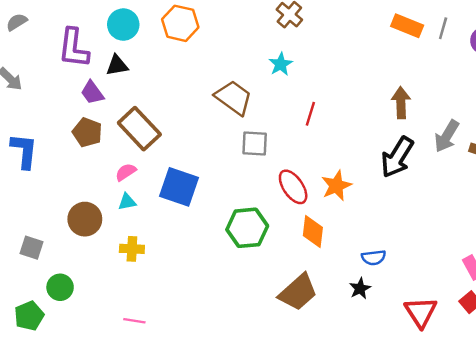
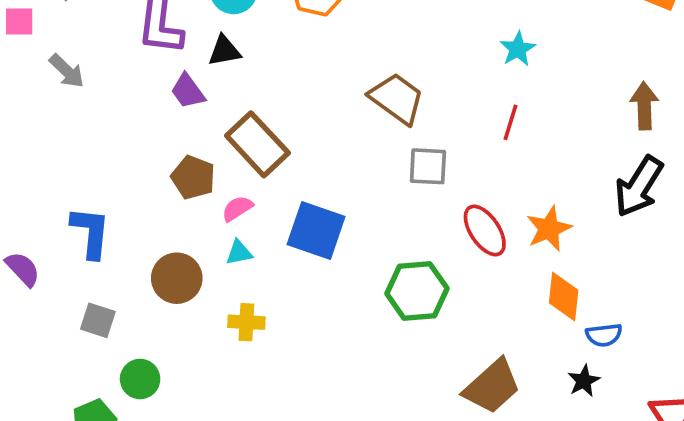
cyan star: (281, 64) -> (518, 49), moved
brown pentagon: (87, 132) -> (193, 177), moved
blue L-shape: (24, 151) -> (91, 232), moved
orange diamond: (313, 231) -> (564, 297), moved

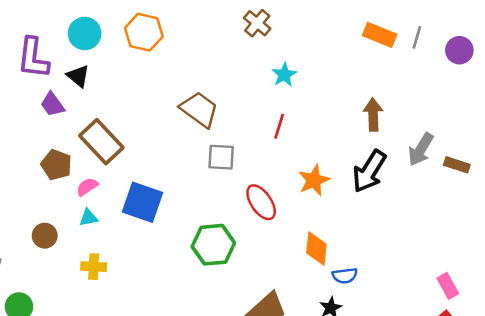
black triangle: (224, 51) -> (78, 76), turned 50
orange star: (549, 229) -> (314, 180), moved
brown circle: (177, 278) -> (45, 236), size x0.7

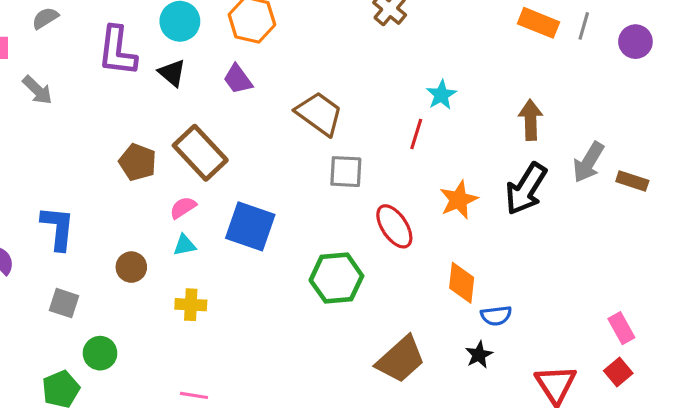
cyan star: (284, 75) -> (441, 95), moved
purple trapezoid: (52, 104) -> (238, 79), moved
brown pentagon: (56, 165) -> (138, 162), moved

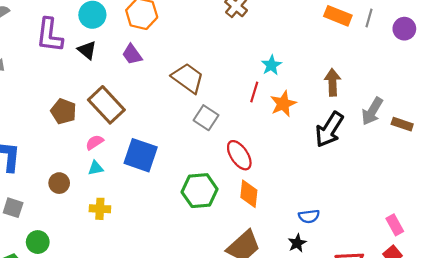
gray square: (346, 172) -> (206, 118), turned 30
orange star: (459, 200) -> (283, 104), moved
orange diamond: (462, 283) -> (249, 194), moved

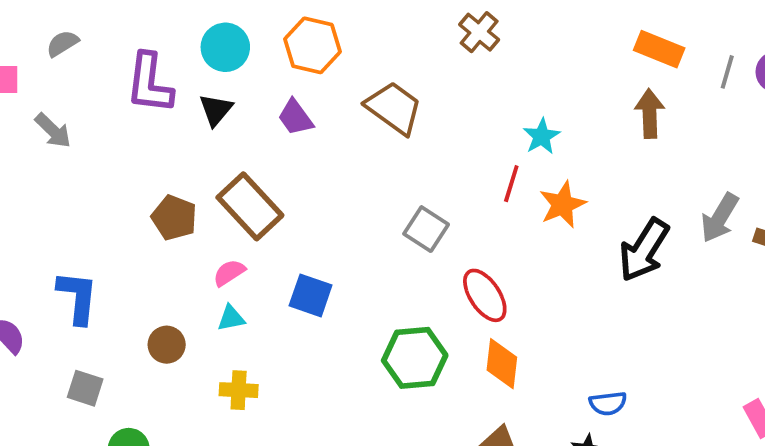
gray line: (369, 18) -> (727, 72), moved
black triangle: (87, 50) -> (216, 110), turned 30
brown trapezoid: (188, 78) -> (394, 108), moved
brown arrow: (333, 82) -> (650, 114), moved
blue square: (141, 155) -> (311, 295), size x0.7

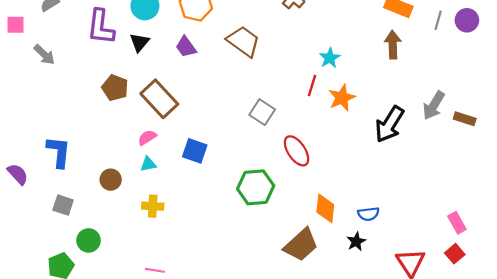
brown pentagon: (174, 218) -> (115, 88), moved
orange diamond: (502, 364) -> (325, 208), moved

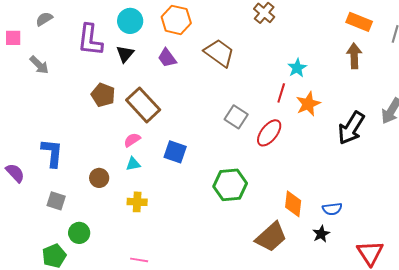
red ellipse: (297, 151) -> (269, 133), moved, turned 72

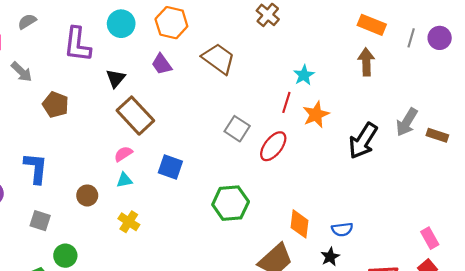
black triangle: (125, 54) -> (116, 78), moved
brown pentagon: (103, 95) -> (55, 105), moved
yellow cross: (137, 202) -> (129, 222), turned 30

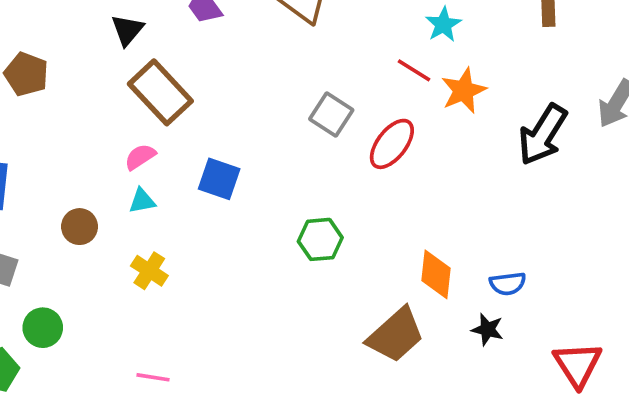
red line: (286, 102) -> (414, 70), turned -75
green hexagon: (231, 203) -> (320, 239), size x0.7
black star: (330, 257) -> (487, 330), turned -30

